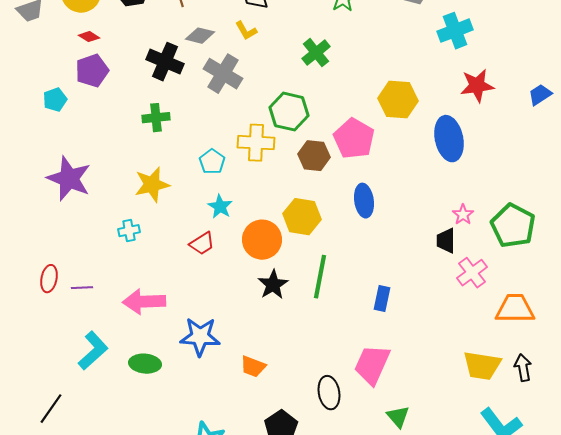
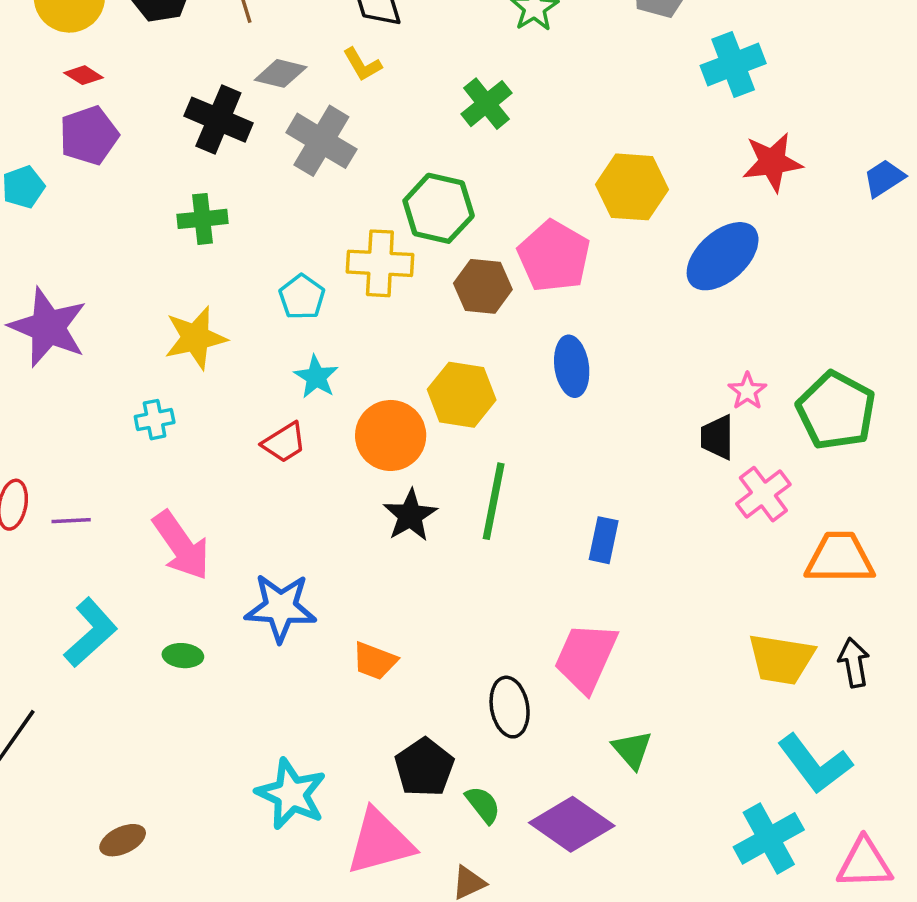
blue ellipse: (449, 139) -> (723, 256), turned 60
pink arrow: (144, 302) -> (181, 546), turned -123
green ellipse: (145, 364) -> (183, 656), size x0.7

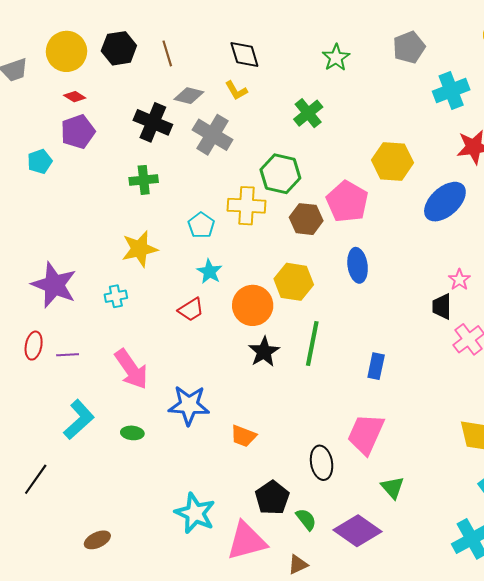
purple star: (48, 327) -> (54, 285), moved

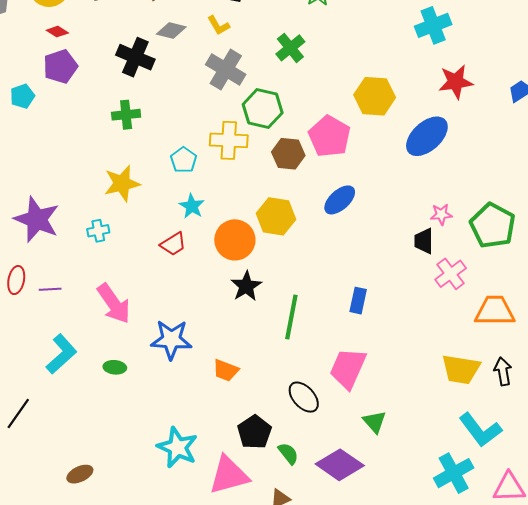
gray cross: (213, 135) -> (226, 70), moved
blue ellipse: (358, 265) -> (340, 200), turned 56
pink star: (459, 280) -> (441, 214), turned 30
green line: (312, 343) -> (291, 317), moved
black ellipse: (322, 463) -> (304, 397), turned -32

